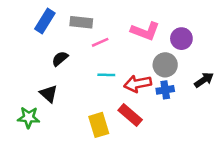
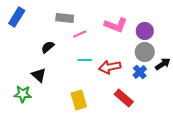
blue rectangle: (45, 21) -> (17, 17), moved
gray circle: (165, 65) -> (145, 52), moved
blue cross: (165, 90) -> (140, 72), moved, turned -32
red rectangle: (130, 115) -> (124, 98), moved

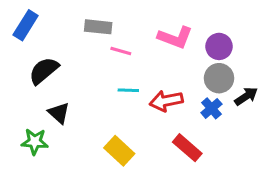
pink line: (80, 34) -> (121, 51), turned 40
black semicircle: (48, 47) -> (44, 71), moved, size x1.5
yellow rectangle: (79, 100) -> (119, 151), turned -30

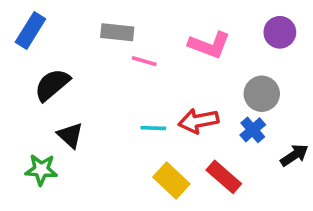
purple circle: (219, 46) -> (280, 32), moved
cyan line: (128, 90) -> (153, 128), moved
black arrow: (246, 96) -> (294, 155), moved
yellow rectangle: (119, 151) -> (171, 181), moved

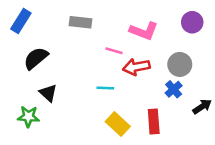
pink line: (144, 61) -> (114, 51), moved
red arrow: (199, 121) -> (136, 67), moved
red rectangle: (224, 177) -> (154, 122), turned 45

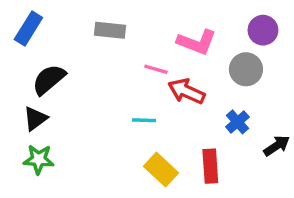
gray circle: (180, 64) -> (246, 69), moved
red arrow: (136, 67) -> (186, 91), turned 35
black triangle: (48, 93) -> (35, 119), moved, turned 42

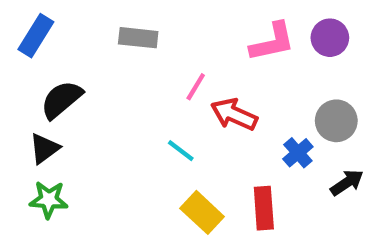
pink L-shape: (197, 42) -> (272, 42), moved, turned -33
pink line: (156, 69) -> (196, 87), turned -75
gray circle: (246, 69) -> (336, 121), moved
cyan line: (144, 120) -> (181, 151), turned 35

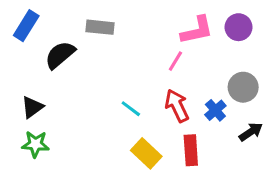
pink line: (196, 87) -> (175, 61), moved
black semicircle: (61, 100) -> (60, 55), moved
red arrow: (234, 114) -> (177, 106), moved, turned 40

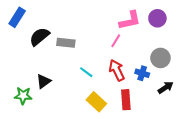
gray rectangle: (100, 27) -> (66, 43), moved
black triangle: (32, 107) -> (43, 81), moved
blue cross: (215, 110) -> (142, 73), turned -32

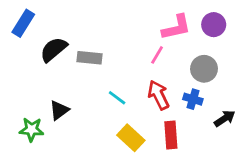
gray circle: (160, 58) -> (204, 69), moved

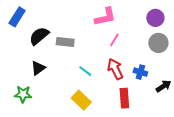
pink L-shape: (176, 27) -> (105, 17), moved
gray circle: (204, 69) -> (158, 43), moved
black triangle: (59, 110) -> (38, 68), moved
yellow rectangle: (131, 138) -> (81, 100), moved

